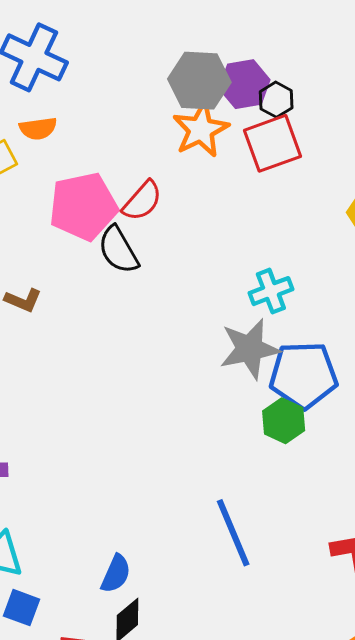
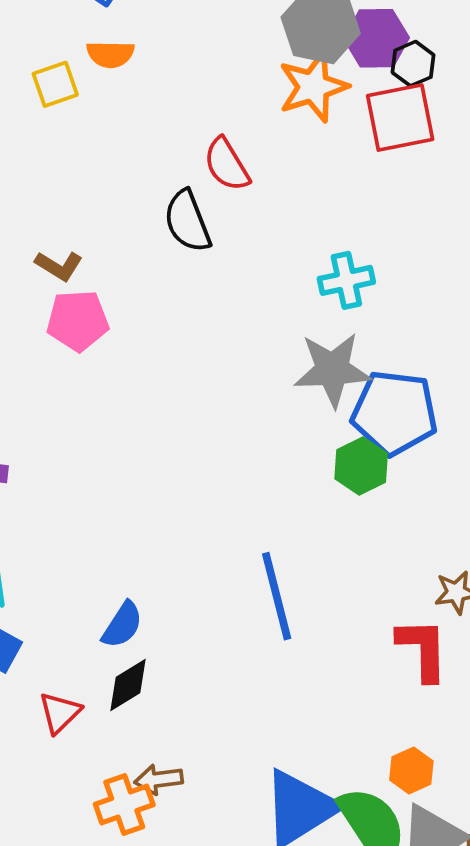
red semicircle: (142, 201) -> (227, 164), turned 99
pink pentagon: (83, 206) -> (78, 321), moved, size x0.7
cyan cross: (271, 291) -> (346, 280), moved

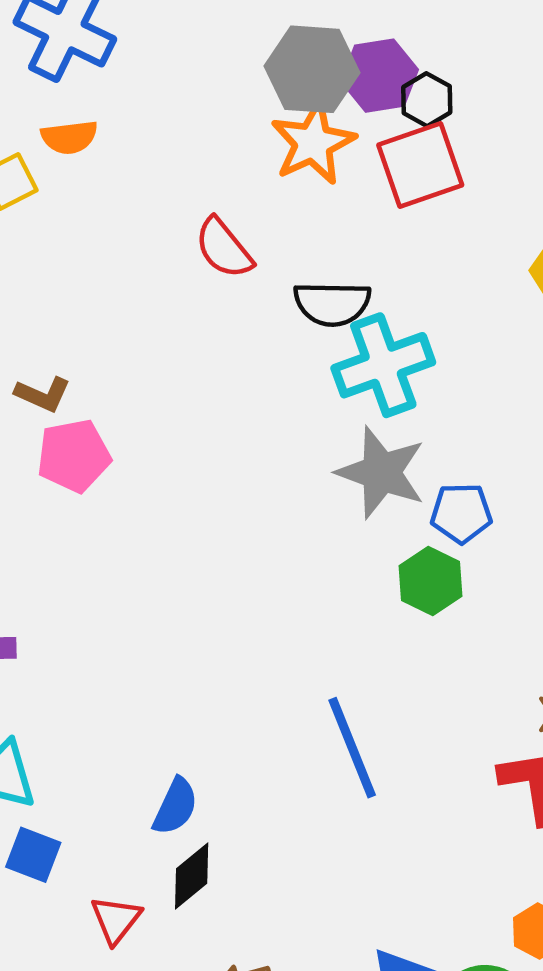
black semicircle: (187, 221) -> (332, 304), moved, turned -60
cyan cross: (346, 280) -> (383, 365), size x1.5
gray star: (332, 370) -> (381, 472), turned 30
blue pentagon: (395, 413) -> (461, 513), size x0.6

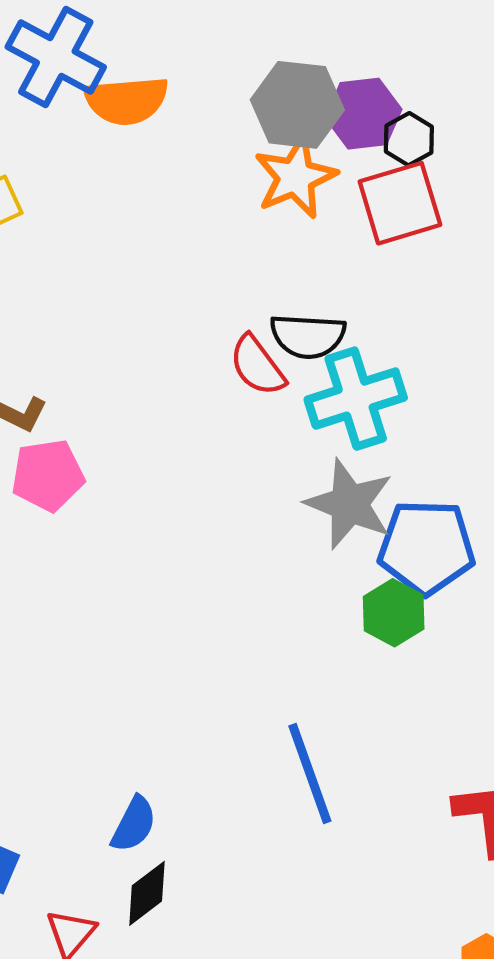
orange semicircle: (69, 137) -> (126, 101), moved, size x1.5
red semicircle: (224, 248) -> (257, 366), moved
blue pentagon: (461, 513) -> (427, 547), size x1.6

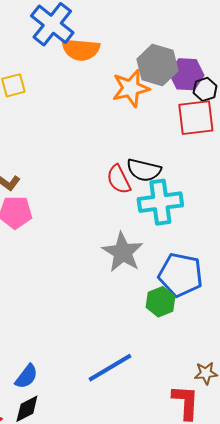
orange star: (295, 177) -> (131, 88), moved
gray star: (349, 504) -> (123, 252), moved
blue line: (310, 773) -> (110, 368), turned 69

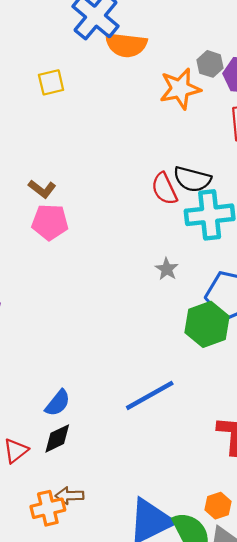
gray hexagon: (157, 65) -> (210, 64), size x0.6
gray star: (123, 252) -> (167, 269), size x0.5
green hexagon: (160, 302) -> (207, 324), size x1.4

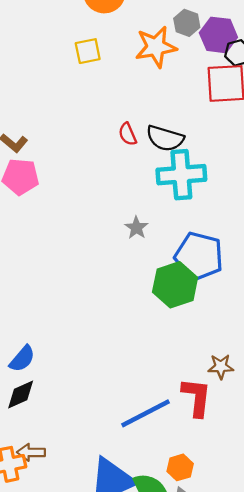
yellow square: (51, 82) -> (88, 51), moved
red semicircle: (164, 189) -> (128, 134), moved, size x0.7
blue line: (150, 395) -> (145, 413), moved

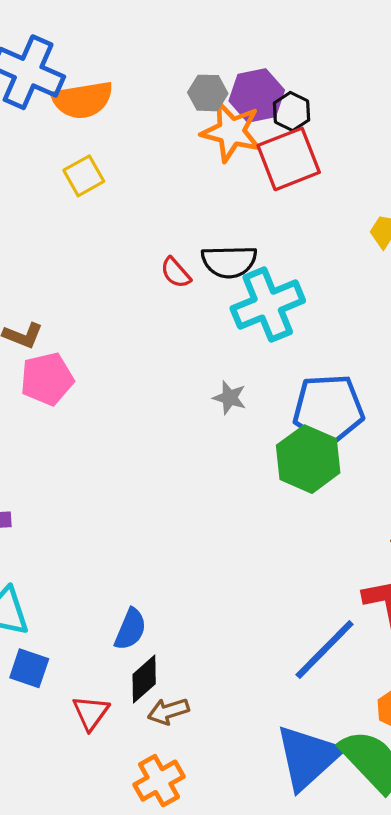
orange star: (156, 47) -> (231, 132), moved, turned -30
brown arrow: (31, 452) -> (168, 711), moved

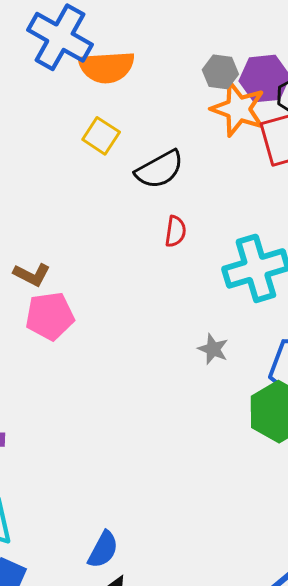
yellow square: (84, 176) -> (101, 136), turned -33
black semicircle: (229, 262) -> (159, 170), moved, turned -33
red semicircle: (176, 273) -> (176, 231), turned -136

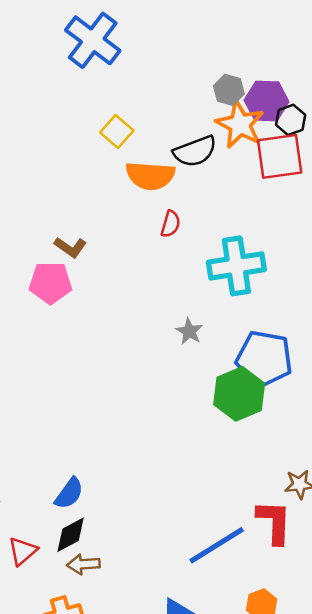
orange semicircle: (107, 67) -> (150, 176), moved
black semicircle: (159, 170) -> (195, 151), moved
brown L-shape: (32, 275) -> (70, 247), moved

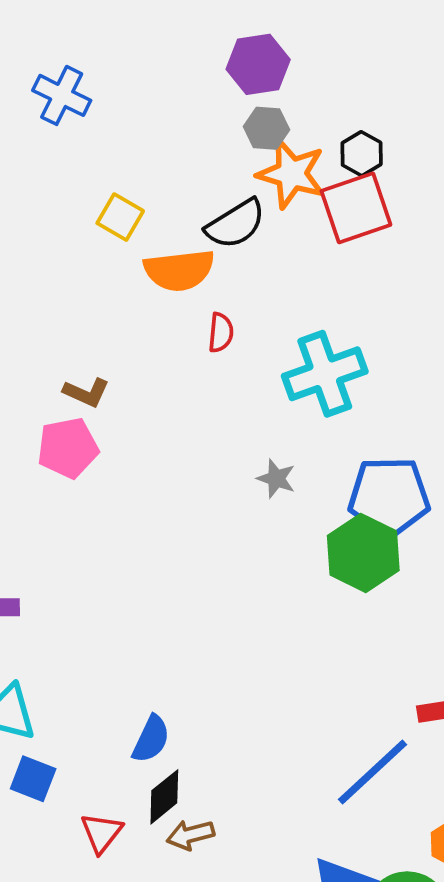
blue cross: (93, 40) -> (62, 95), size x0.7
purple hexagon: (267, 101) -> (258, 64), moved

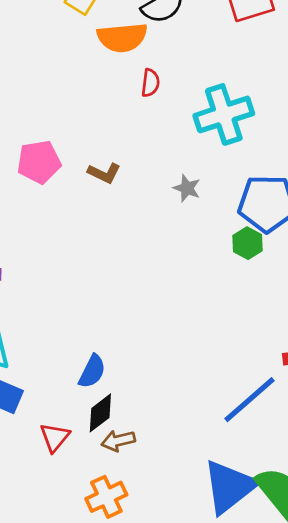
brown L-shape: (86, 392) -> (104, 173), moved
green hexagon: (363, 553) -> (247, 243), size x0.6

